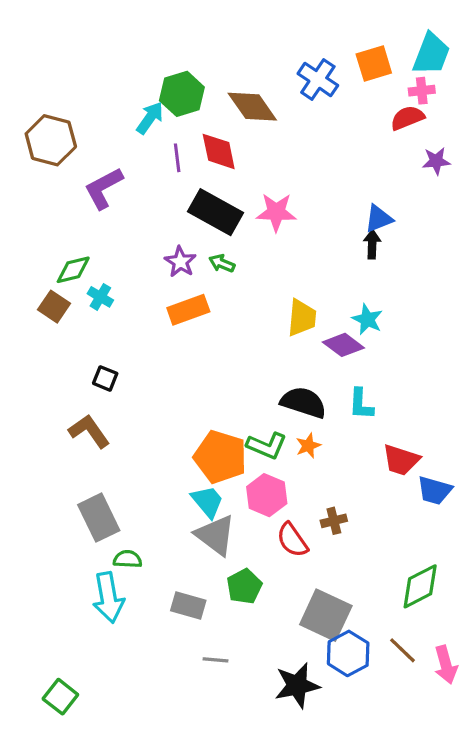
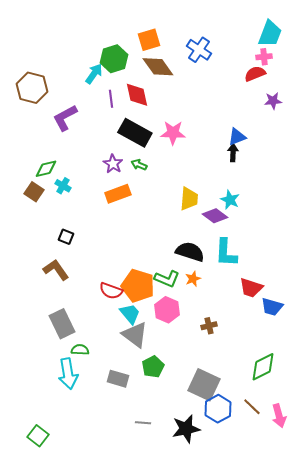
orange square: (374, 63) -> (149, 40), moved
cyan L-shape: (361, 404) -> (226, 253), size x1.4
red semicircle: (292, 540) -> (111, 291), moved, turned -35
gray line: (215, 660) -> (143, 423), moved

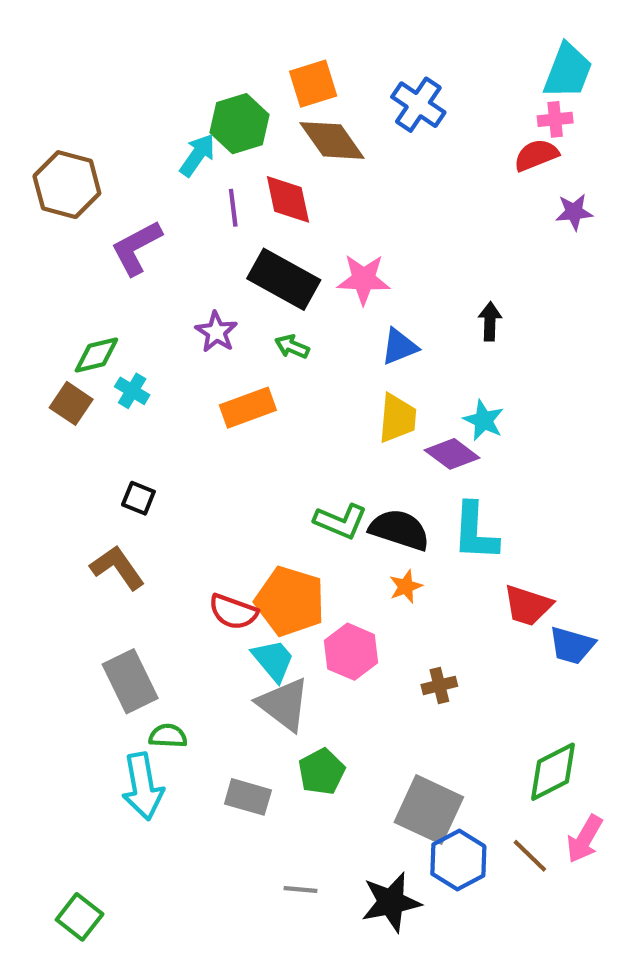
blue triangle: (237, 137) -> (399, 347), moved
purple star: (113, 164) -> (216, 332), moved
green L-shape: (167, 279) -> (340, 521), moved
pink arrow: (279, 416) -> (585, 839), moved, turned 45

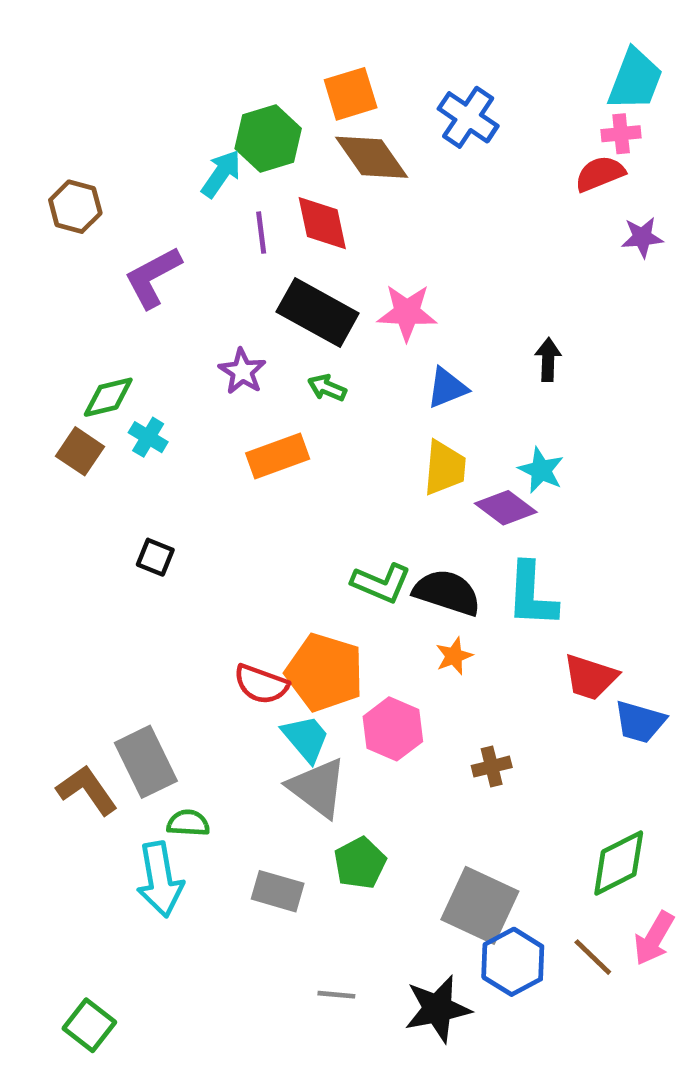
brown hexagon: (67, 185) -> (75, 207), size x0.7
brown L-shape: (117, 568) -> (87, 790), moved

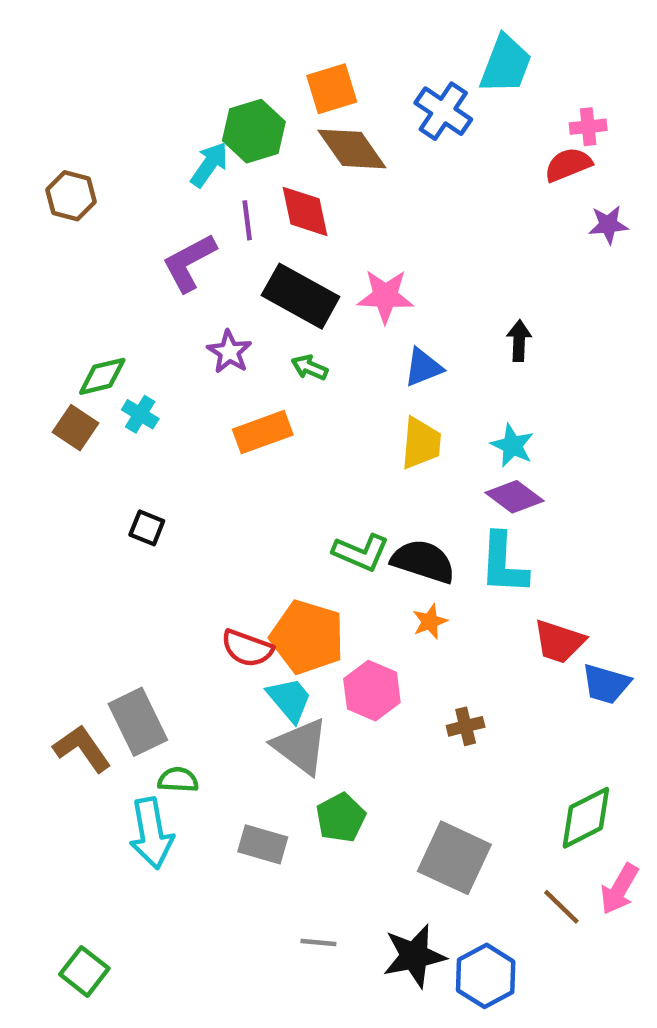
cyan trapezoid: (635, 80) -> (506, 64), moved
purple L-shape: (153, 277) -> (189, 263), moved
purple diamond: (506, 508) -> (515, 497), moved
blue hexagon: (513, 962) -> (486, 976), moved

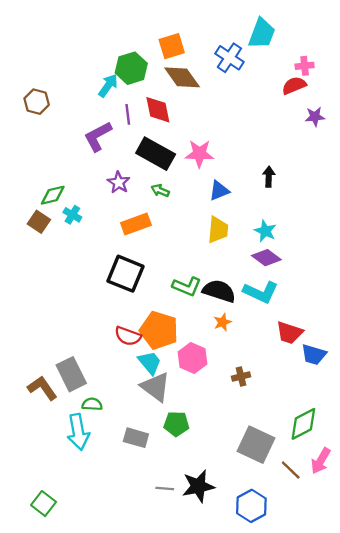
black square: (147, 528) -> (126, 274), moved, size x2.0
cyan L-shape: (503, 564) -> (261, 292), turned -68
green pentagon: (341, 818) -> (176, 424), turned 30
gray square: (454, 858) -> (256, 445), moved
black star: (414, 956) -> (198, 486), moved

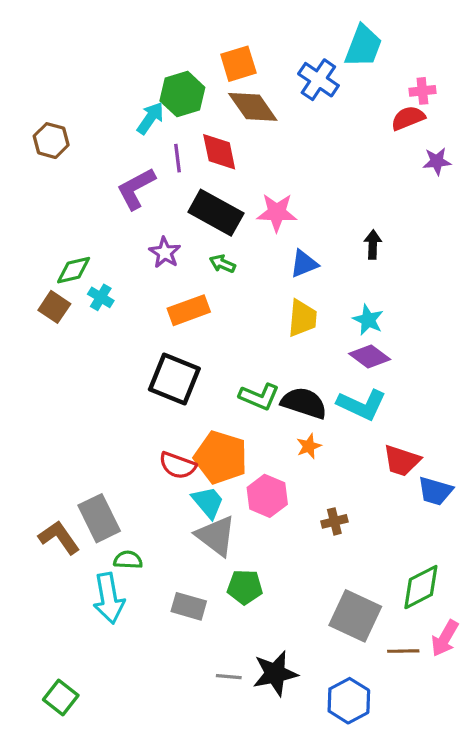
brown line: (291, 470) -> (403, 651), turned -45

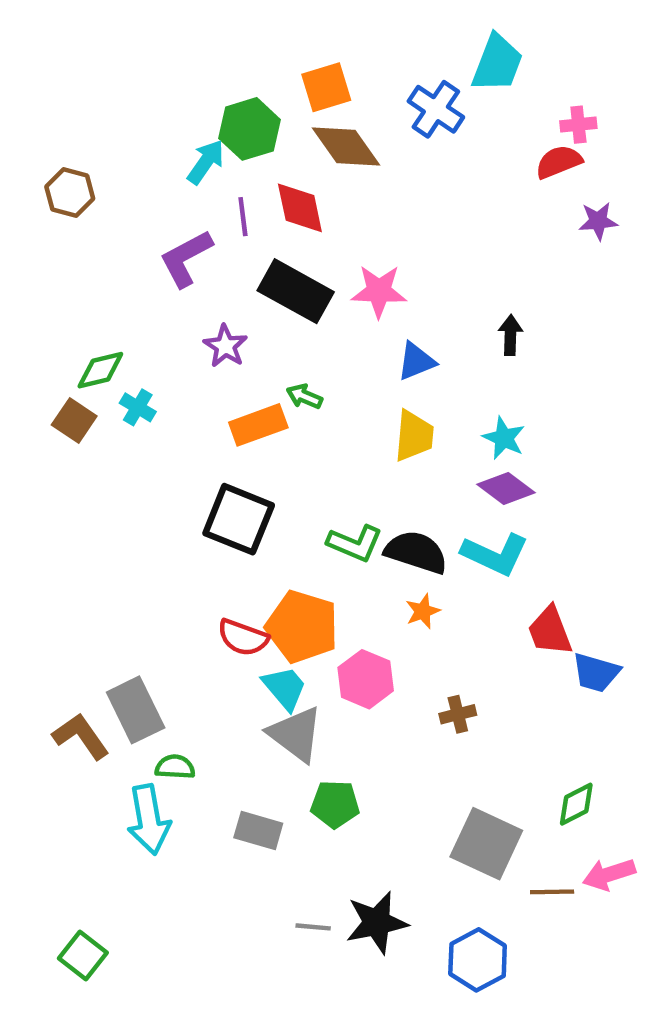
green arrow: (222, 264) -> (304, 396), moved
red trapezoid: (402, 461) -> (550, 631), turned 51
green diamond: (421, 587) -> (576, 804), size x0.7
pink arrow: (445, 638) -> (609, 874), turned 42

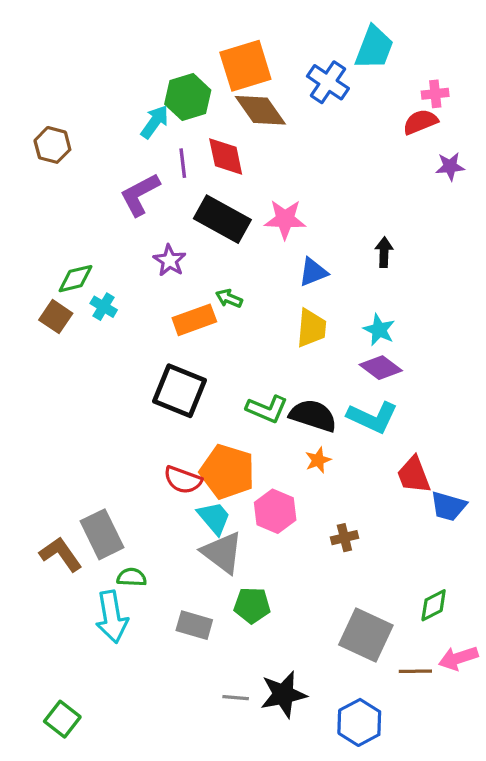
orange square: (326, 87) -> (245, 66), size x1.4

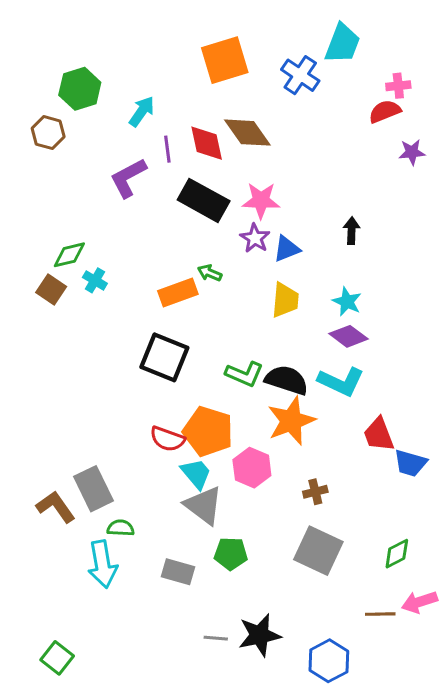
green hexagon: (188, 97) -> (80, 89), moved
brown diamond: (260, 110) -> (247, 133), moved
purple star: (170, 260) -> (255, 238), moved
orange star: (318, 460) -> (291, 421), size x2.0
gray square: (366, 635) -> (318, 551), moved

